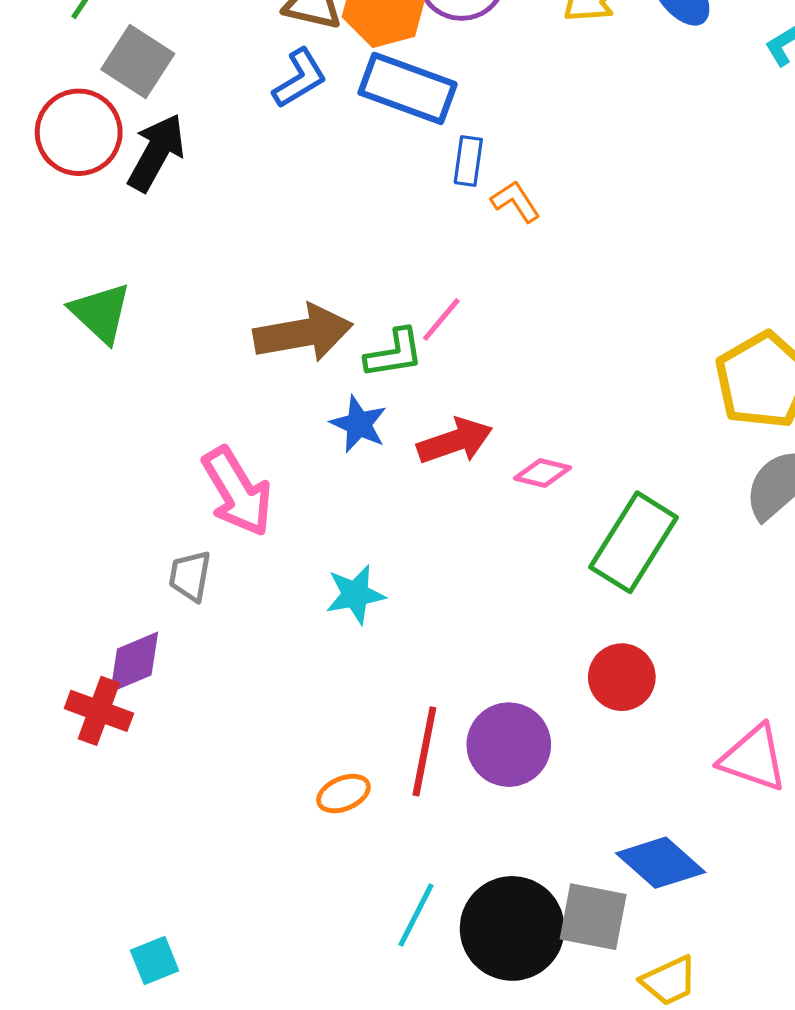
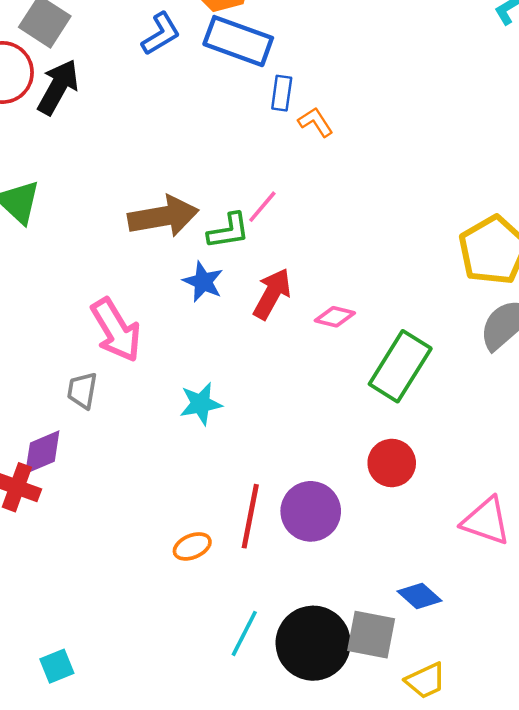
red arrow: (455, 441) -> (272, 294), turned -42
blue diamond: (661, 863) -> (420, 596), size x0.7

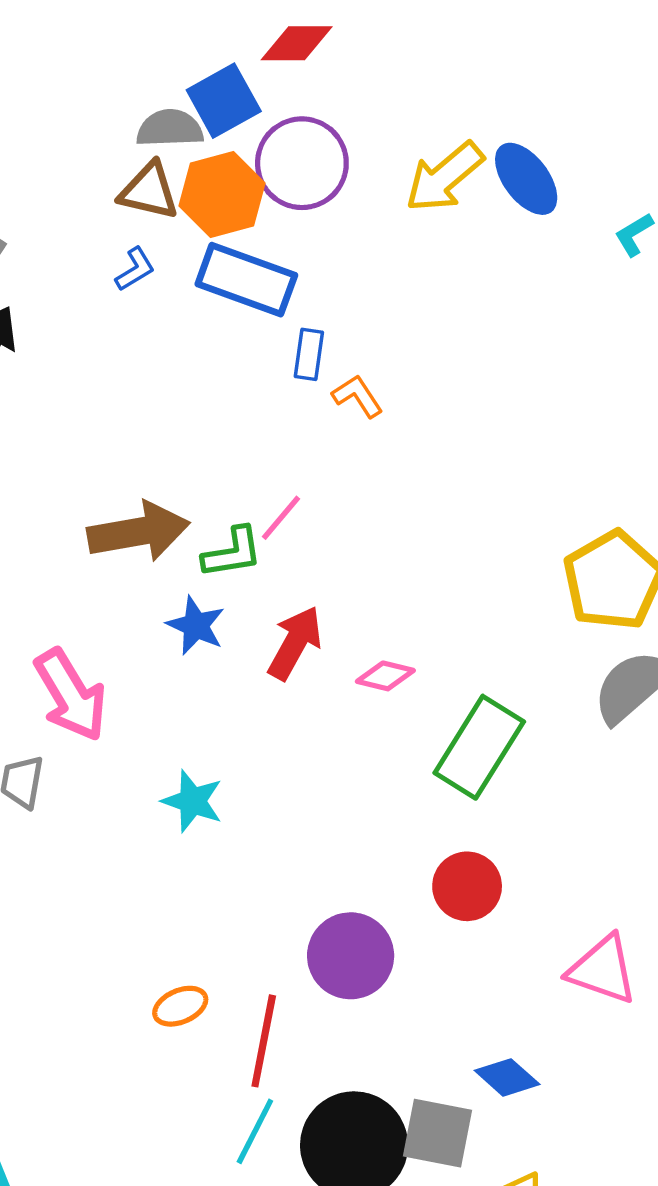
blue L-shape: (161, 34) -> (135, 269), size x0.7
cyan star: (201, 404) -> (192, 801), turned 30
red line: (250, 516) -> (264, 1041), moved

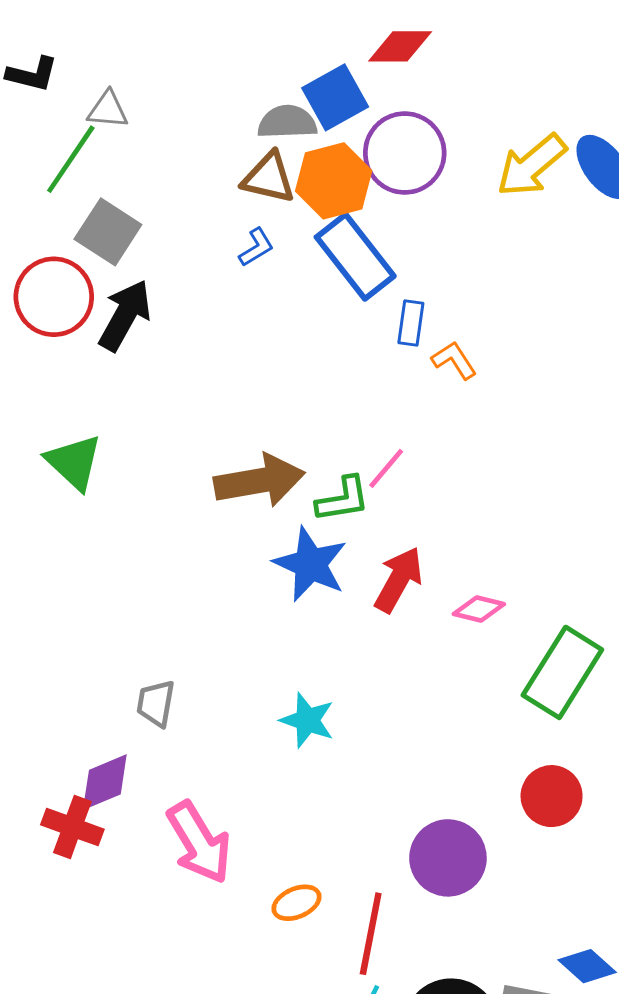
blue rectangle: (246, 280) -> (355, 257), turned 32
blue star: (196, 626) -> (310, 564), size x1.4
pink arrow: (71, 695) -> (199, 842), moved

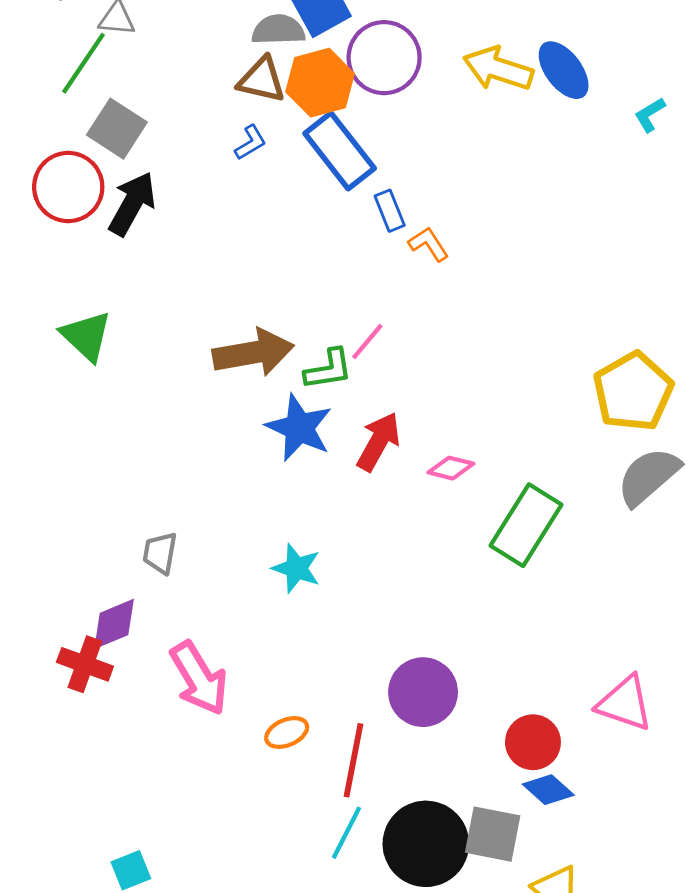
yellow arrow: (531, 165) -> (498, 69), turned 58
blue rectangle: (411, 323) -> (390, 211), turned -30
red circle: (552, 796) -> (533, 742), moved

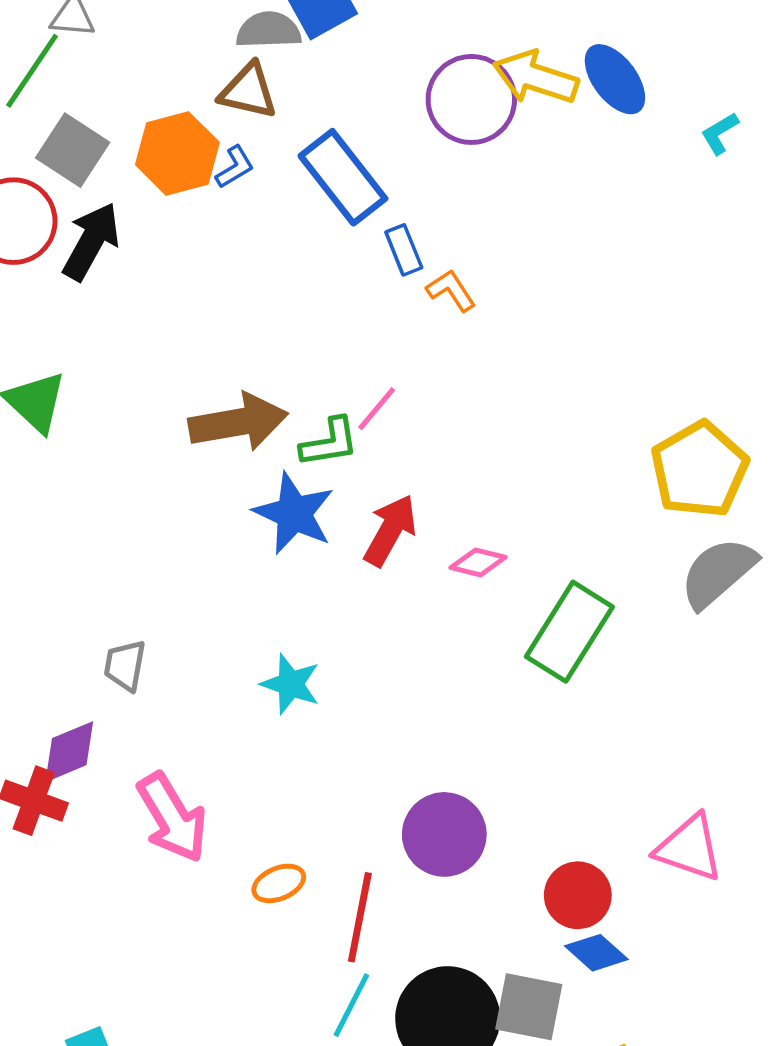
purple circle: (384, 58) -> (471, 99), moved
orange hexagon: (320, 83) -> (177, 154), moved

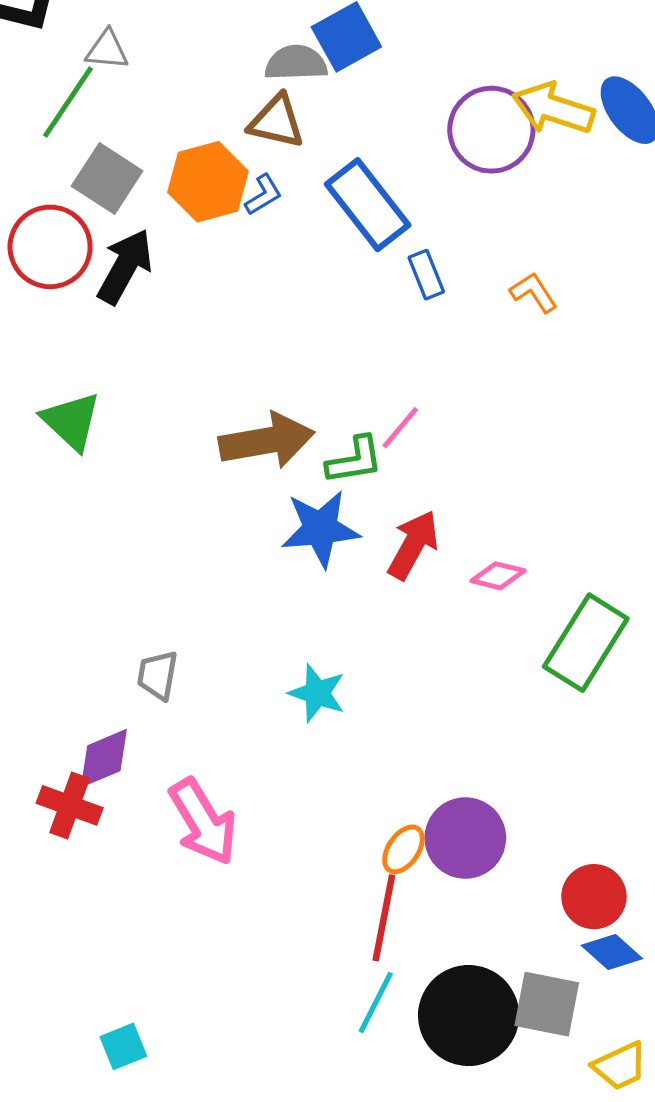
orange L-shape: (451, 290) -> (534, 293), moved
blue star: (294, 513) -> (320, 529), turned -30
orange ellipse: (279, 883) -> (403, 849), moved, turned -33

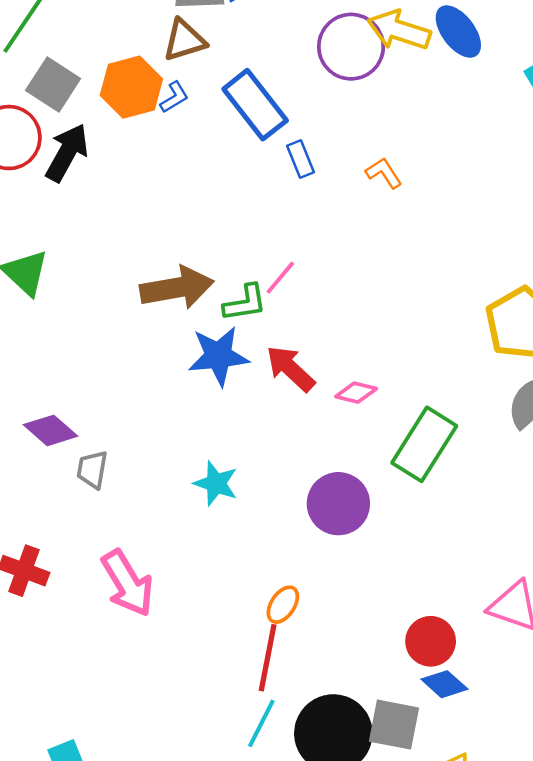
brown triangle: (276, 122) -> (184, 40), turned -30
red arrow: (413, 545) -> (290, 369), turned -76
purple diamond: (104, 758) -> (51, 430), moved, turned 64
purple circle: (465, 838) -> (338, 504), moved

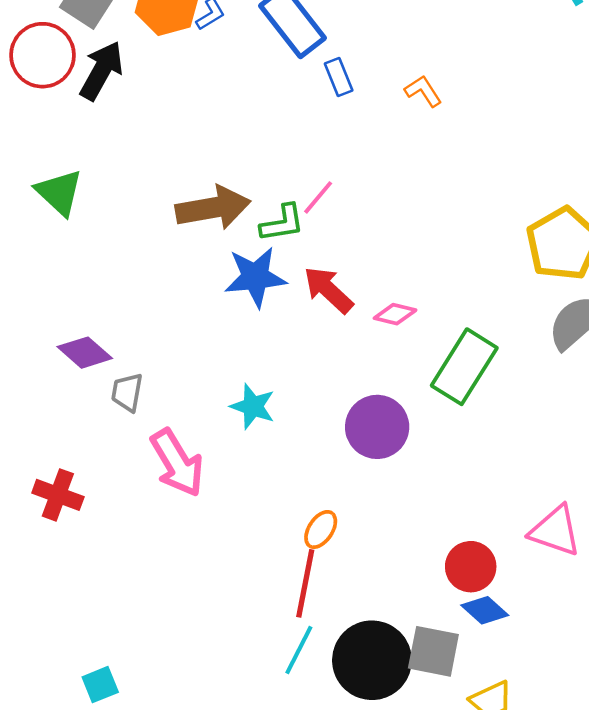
pink arrow: (128, 583) -> (177, 463), moved

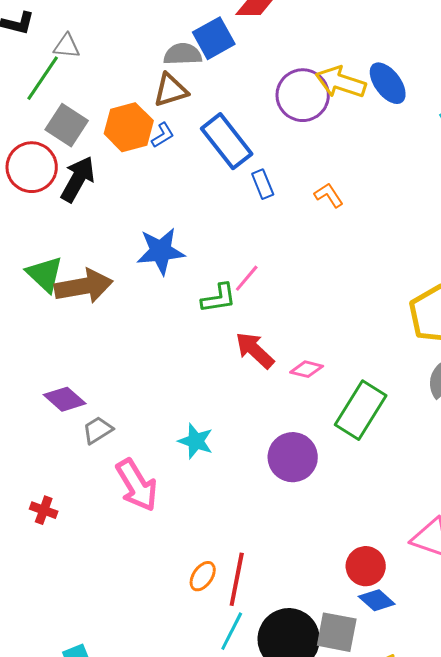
brown arrow: (213, 208) -> (84, 286), moved
blue star: (255, 277) -> (161, 251), moved
gray trapezoid: (127, 392) -> (98, 430), turned 48
red cross: (58, 495) -> (44, 510), size x0.7
orange ellipse: (321, 529) -> (203, 576), moved

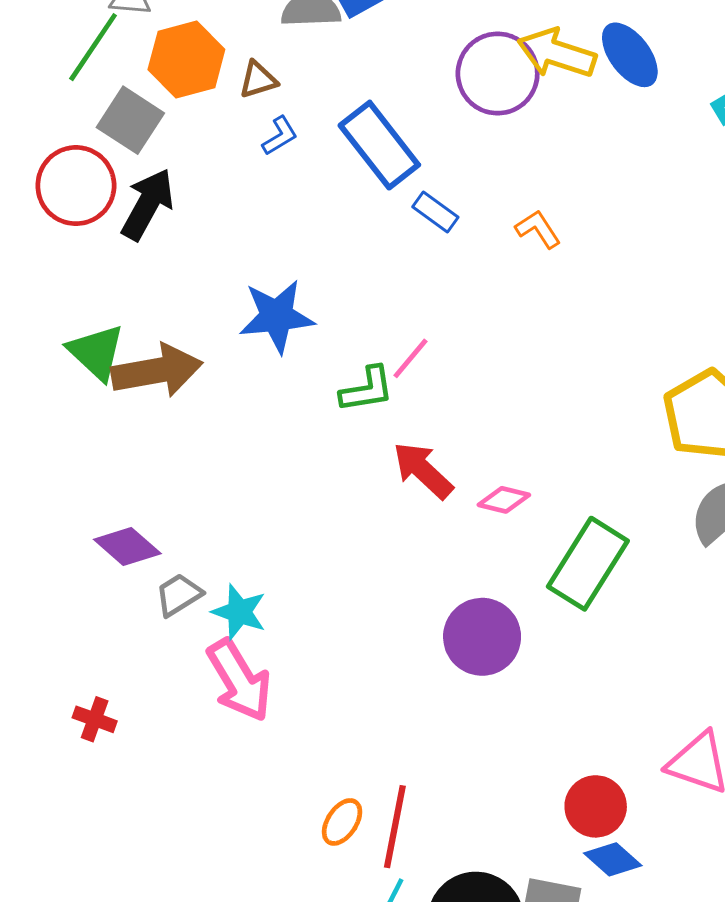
brown triangle: (171, 90) -> (258, 80), moved, size x0.7
orange hexagon: (129, 127) -> (186, 60), moved
blue rectangle: (263, 184) -> (435, 212), turned -32
cyan star: (196, 441) -> (239, 612), moved

